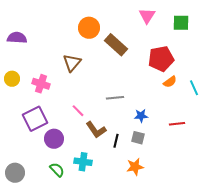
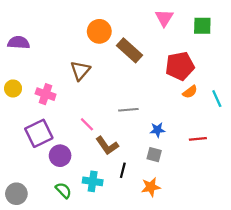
black line: (116, 141) -> (123, 170), moved

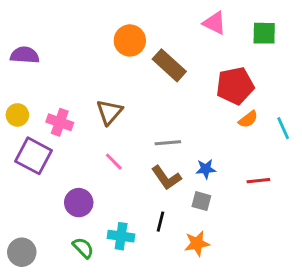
pink triangle: (164, 18) -> (215, 23), turned -36
brown triangle: (80, 71) -> (109, 112), moved
purple square: (39, 133) -> (33, 156), moved, turned -36
brown L-shape: (107, 146) -> (166, 178), moved

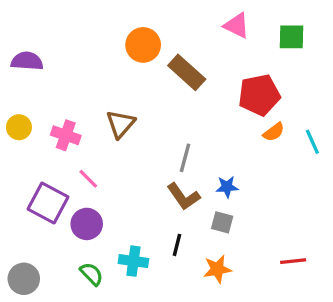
gray line: (168, 143) -> (185, 158), turned -70
purple square: (33, 156) -> (48, 203), moved
pink line: (114, 162) -> (88, 179), moved
red line: (258, 181) -> (293, 261), moved

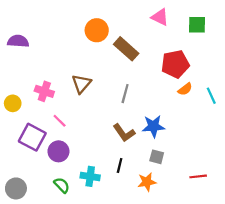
yellow circle: (19, 127) -> (13, 103), moved
gray line: (185, 158) -> (125, 94), moved
blue star: (227, 187) -> (153, 126), size x1.5
gray square: (222, 222) -> (157, 157), moved

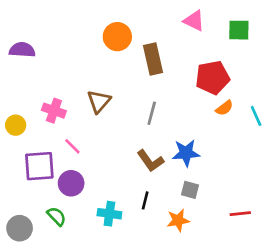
brown rectangle: (126, 49) -> (153, 59), turned 35
purple square: (32, 137) -> (39, 166), turned -32
green semicircle: (62, 185) -> (57, 216), moved

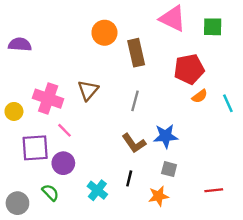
pink triangle: (194, 21) -> (173, 19), size x1.4
pink cross: (54, 111) -> (48, 99), size x1.4
cyan cross: (109, 214) -> (97, 190), turned 30

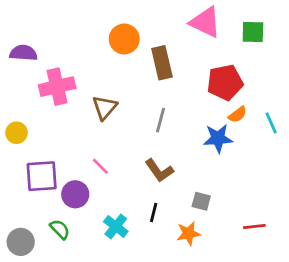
pink cross: (48, 99) -> (57, 87), moved, turned -32
pink line: (64, 130) -> (100, 166), moved
blue star: (166, 136) -> (218, 138), moved

